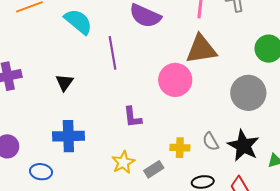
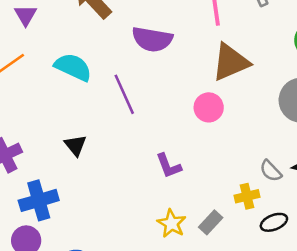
pink circle: (175, 80) -> (209, 107), size x0.7
blue cross: (68, 136) -> (39, 200), moved
yellow cross: (180, 148) -> (247, 196), moved

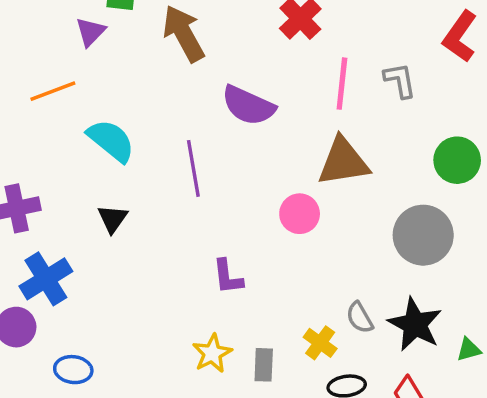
cyan semicircle: (73, 67) -> (111, 141), moved
yellow cross: (247, 196) -> (320, 343), turned 35
blue cross: (39, 200) -> (46, 279), turned -30
gray rectangle: (211, 222) -> (264, 365), turned -55

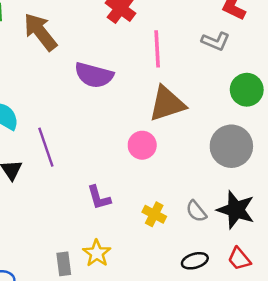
gray L-shape: (400, 80) -> (216, 41), moved, turned 132
purple line: (193, 168) -> (46, 147), moved
yellow cross: (320, 343) -> (154, 214), moved
gray rectangle: (264, 365) -> (64, 264), moved

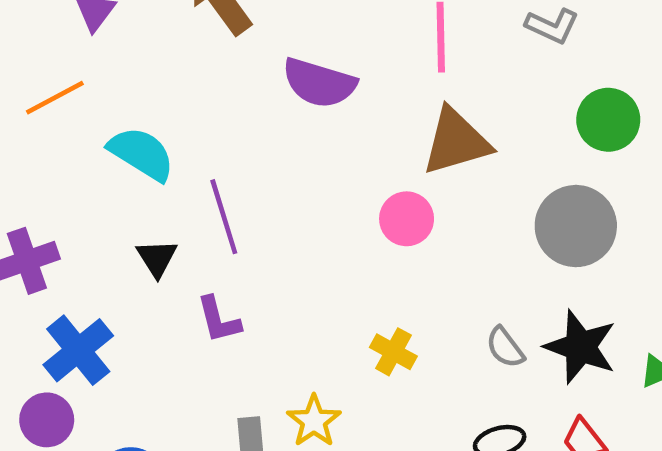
purple L-shape: (99, 198) -> (219, 320), moved
yellow cross: (154, 214) -> (393, 352), moved

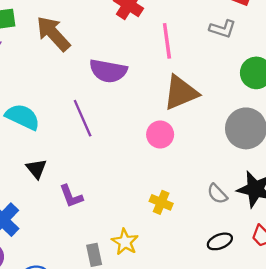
purple line: (224, 217) -> (83, 118), moved

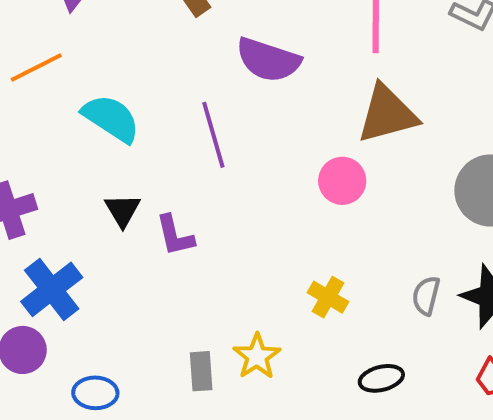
gray semicircle: (217, 194) -> (426, 296), turned 50
purple L-shape: (71, 196) -> (175, 235), moved
black ellipse: (220, 241) -> (381, 378), moved

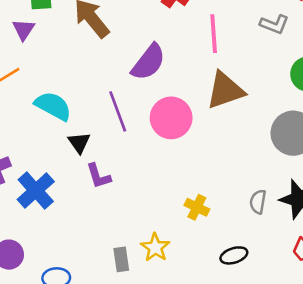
purple semicircle: (268, 60) -> (148, 62), turned -66
pink circle: (342, 181) -> (171, 118), moved, size x1.4
black triangle: (122, 210) -> (79, 143), moved
blue cross: (52, 289) -> (36, 191), moved

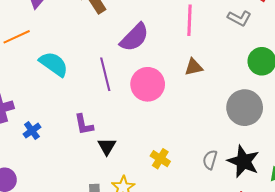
brown triangle: (225, 90) -> (194, 67), size x0.6
black triangle: (79, 143) -> (107, 146), moved
blue cross: (36, 191) -> (32, 131), size x0.6

